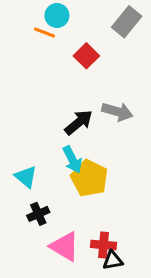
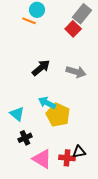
red square: (86, 56) -> (73, 29), moved
black arrow: (79, 122) -> (41, 68), moved
cyan arrow: (72, 160) -> (47, 103), turned 144
black triangle: (113, 260) -> (79, 152), moved

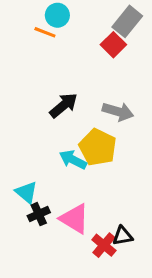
cyan triangle: (17, 114) -> (26, 192), moved
yellow pentagon: (58, 115) -> (98, 147), moved
red cross: (67, 158) -> (104, 245), turned 35
pink triangle: (42, 159) -> (74, 219), moved

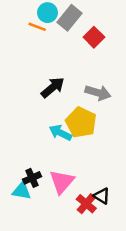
gray rectangle: (127, 21) -> (69, 18), moved
cyan triangle: (26, 192) -> (22, 191), moved, turned -30
pink triangle: (74, 219) -> (62, 182), turned 40
black triangle: (123, 236) -> (102, 196), turned 42

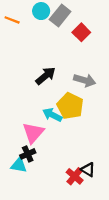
orange line: (37, 27) -> (12, 20), moved
pink triangle: (62, 182) -> (33, 133), moved

